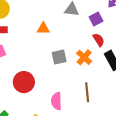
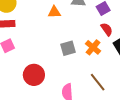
orange triangle: (43, 28) -> (54, 12), moved
brown line: (87, 92) -> (98, 82), turned -30

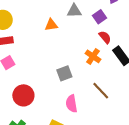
gray square: (68, 48) -> (64, 73), moved
red circle: (34, 75) -> (23, 95), moved

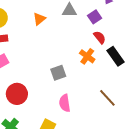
orange triangle: (51, 25) -> (39, 19), moved, turned -32
brown line: (101, 91) -> (107, 98), moved

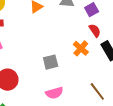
pink semicircle: (65, 103) -> (54, 93), turned -102

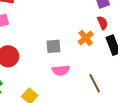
pink semicircle: (54, 93) -> (61, 70), moved

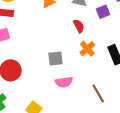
red semicircle: (102, 23) -> (79, 26), moved

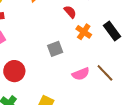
pink semicircle: (64, 82) -> (81, 74), moved

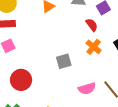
red semicircle: (70, 12) -> (92, 25), moved

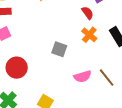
gray square: (64, 61) -> (59, 49), turned 35

